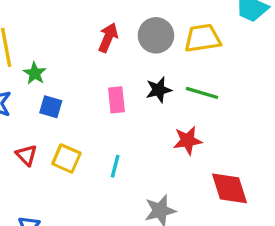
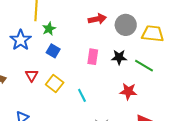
red arrow: (108, 38) -> (97, 19), turned 42
cyan line: (115, 166) -> (82, 95), turned -56

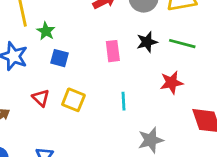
cyan line: (82, 95) -> (124, 101), moved, turned 40

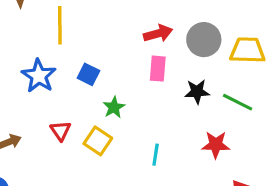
green star: (46, 31) -> (114, 107), moved
pink rectangle: (113, 51) -> (158, 69), moved
blue square: (60, 58) -> (88, 74), moved

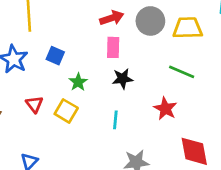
black star: (197, 92) -> (122, 79), moved
red star: (216, 145) -> (165, 109), turned 30

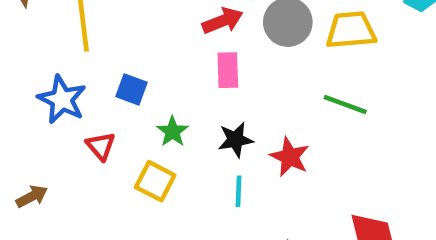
black star: (122, 79) -> (236, 140), moved
red triangle: (34, 104) -> (101, 146), moved
red star: (165, 109) -> (290, 157), moved

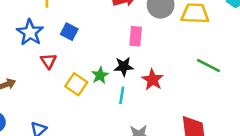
pink rectangle: (228, 70) -> (136, 36), moved
green line: (345, 104) -> (208, 65), moved
green star: (172, 132) -> (100, 75), moved

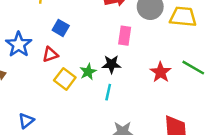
blue star: (30, 32) -> (19, 45), moved
red triangle: (48, 61) -> (50, 55), moved, turned 42
red star: (153, 80) -> (161, 72), moved

